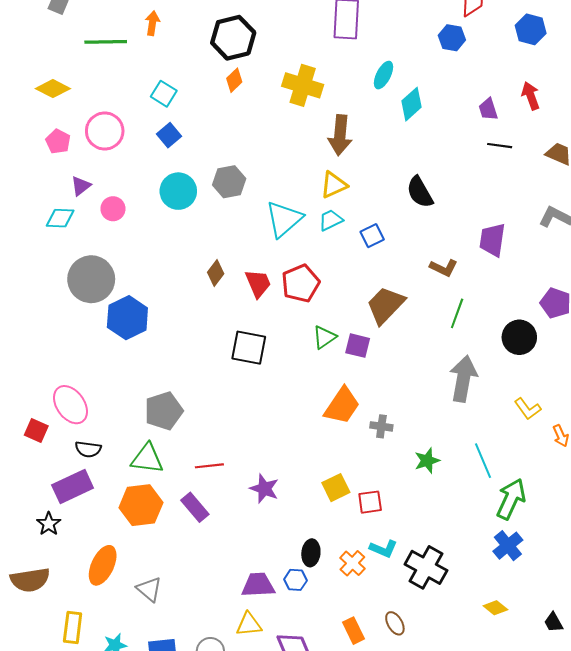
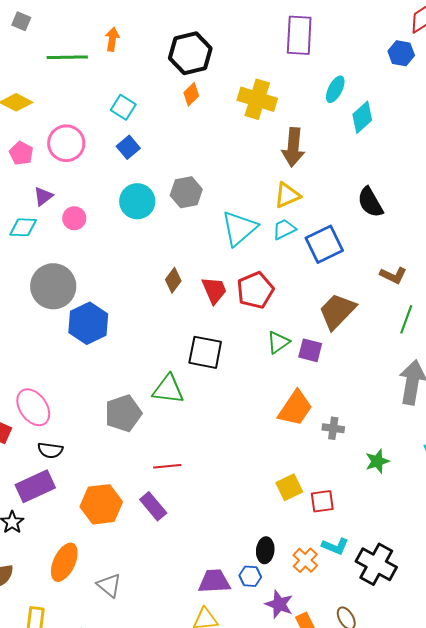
blue square: (372, 236) -> (324, 244), size x1.6
green triangle: (147, 459) -> (168, 389), moved
purple star: (264, 489) -> (279, 604), moved

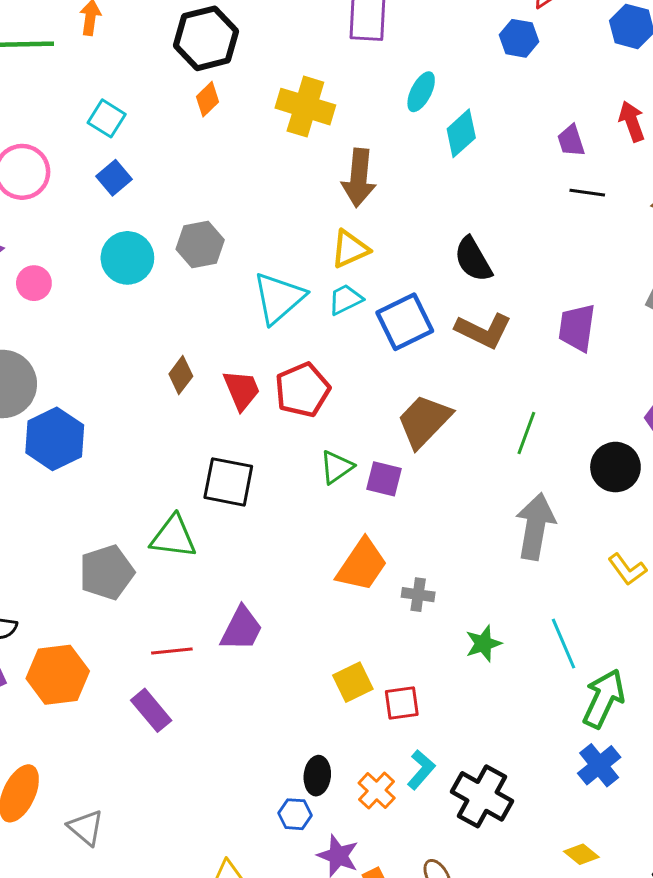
brown L-shape: (393, 275) -> (483, 331), moved, size x1.4
orange hexagon: (101, 504) -> (58, 675), moved
cyan L-shape: (335, 546) -> (421, 770), turned -72
purple trapezoid: (214, 581) -> (242, 629), moved, turned 120

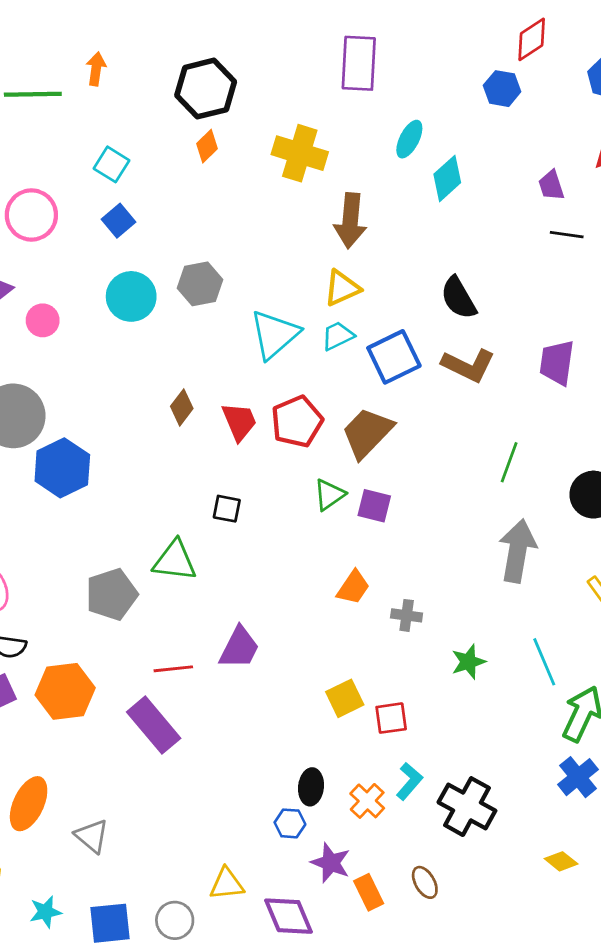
brown trapezoid: (424, 421) -> (367, 433), moved
black square: (228, 482) -> (227, 509), size x0.6
orange trapezoid: (362, 565) -> (353, 587), size x0.7
purple rectangle: (151, 710) -> (154, 725), size x1.4

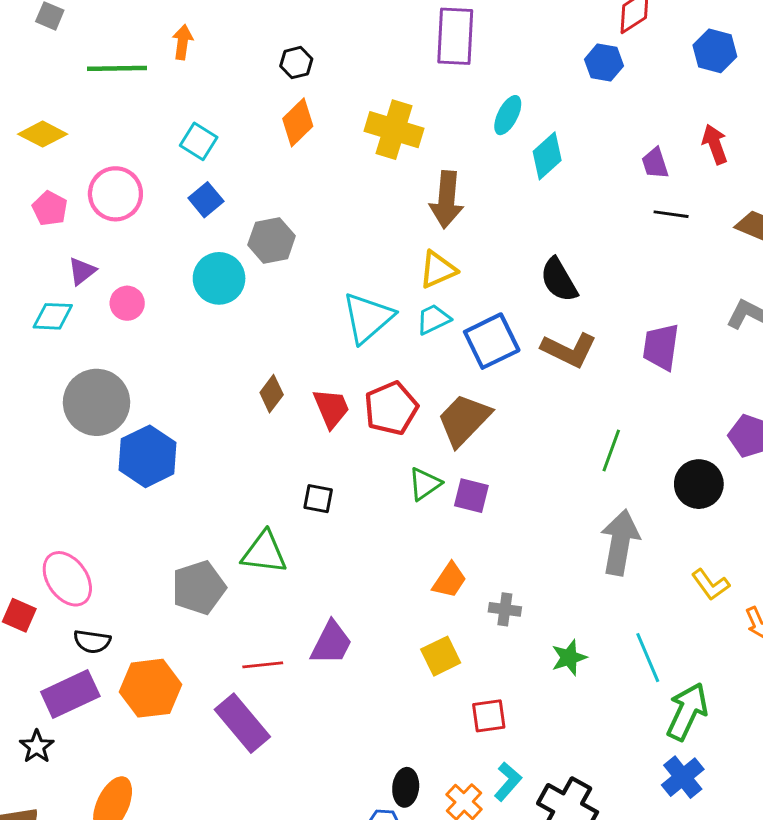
black hexagon: (206, 89) -> (296, 63), size x0.5
orange diamond: (207, 146) -> (298, 122), size x1.4
gray hexagon: (200, 284) -> (272, 240), moved
yellow square: (345, 698) -> (441, 656), moved

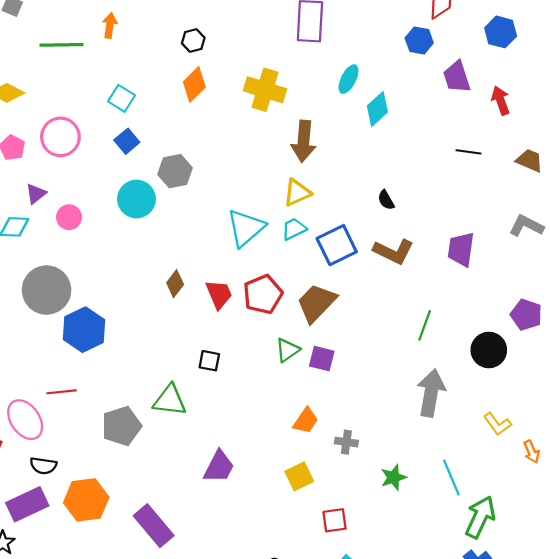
purple trapezoid: (655, 163) -> (457, 77), moved, size x1.4
black semicircle: (559, 280) -> (386, 200), size x0.6
red line: (263, 665) -> (62, 392), moved

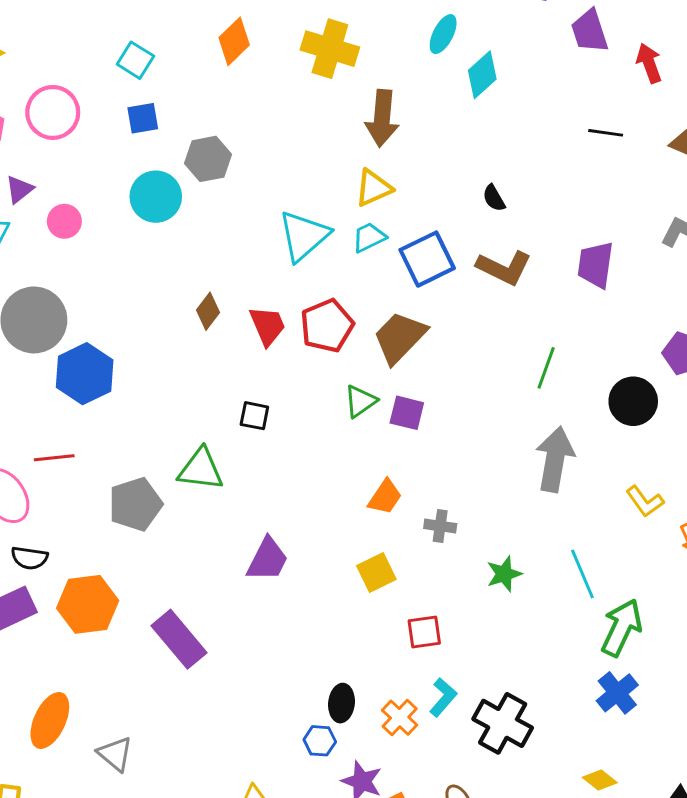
blue square: (127, 141) -> (143, 118), turned 30

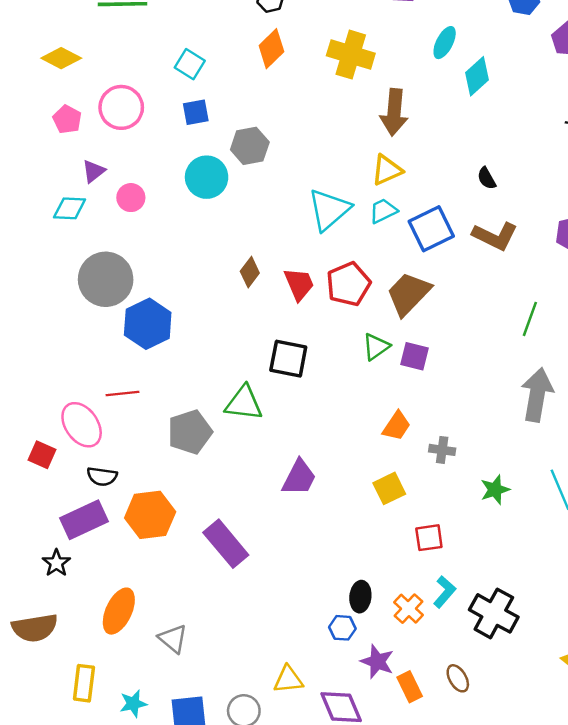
black square: (254, 416) -> (288, 359), size x1.6

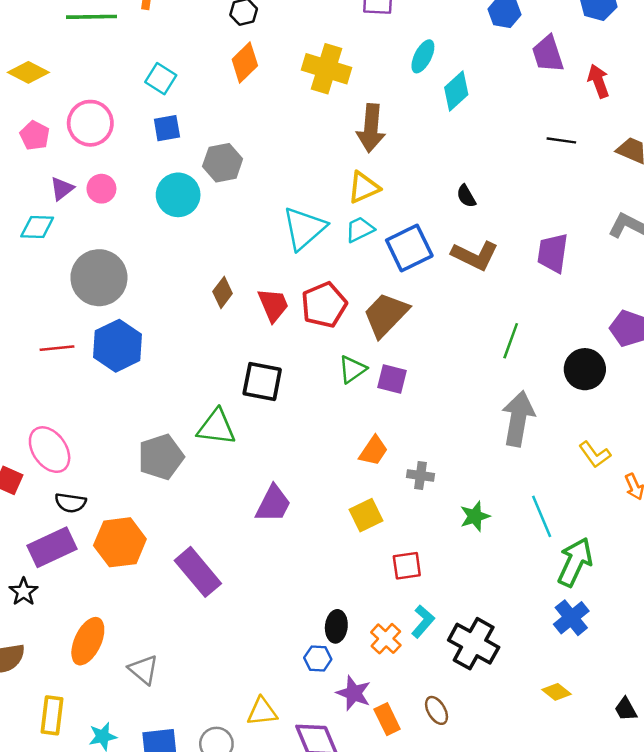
pink circle: (131, 198) -> (101, 189), moved
gray circle: (106, 279) -> (99, 278), moved
red line: (122, 393) -> (57, 348), moved

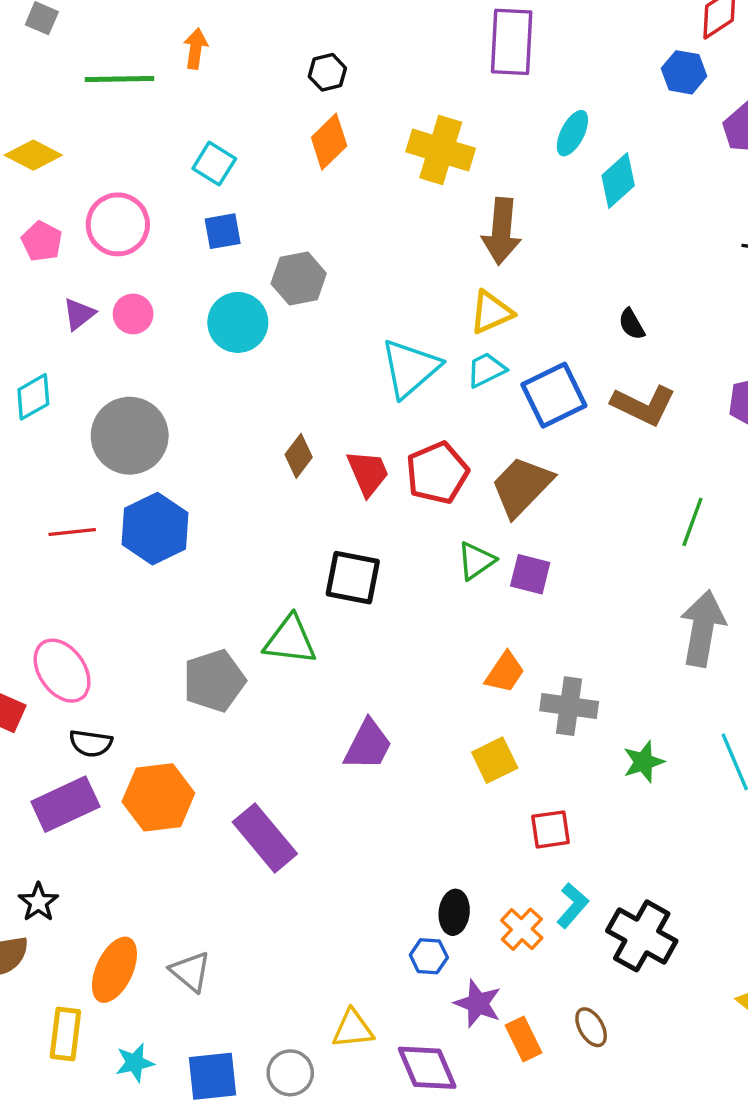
cyan diamond: (37, 227) -> (33, 397), moved, turned -32
gray cross: (420, 476) -> (569, 706), size x1.5
black star: (24, 592) -> (38, 902), moved
orange ellipse: (88, 641) -> (114, 970), moved

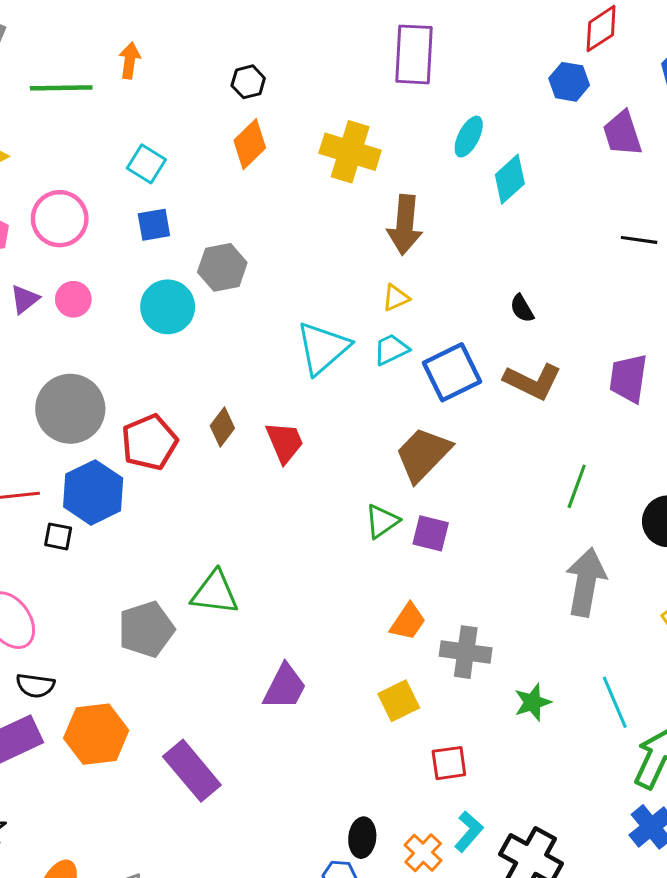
yellow triangle: (491, 312) -> (396, 298), size x0.7
red pentagon: (437, 473) -> (149, 442), moved
black square: (353, 578) -> (58, 536), moved, size x0.6

